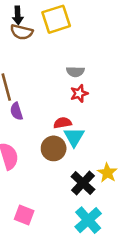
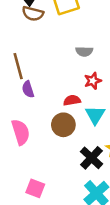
red star: (79, 93) -> (93, 81), moved
cyan triangle: (74, 137) -> (95, 115), moved

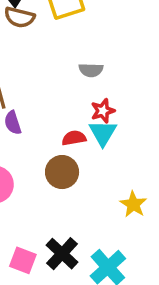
cyan triangle: (95, 115) -> (103, 133), moved
black cross: (91, 158) -> (62, 254), moved

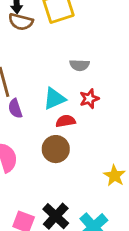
cyan triangle: (103, 133) -> (54, 99), moved, turned 35

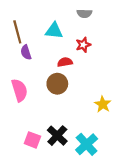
gray semicircle: (80, 65) -> (84, 13), moved
cyan triangle: (54, 99) -> (54, 31), moved, turned 30

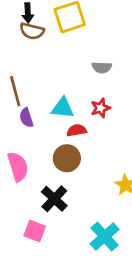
cyan triangle: (54, 31) -> (63, 108), moved
black cross: (57, 136) -> (54, 199), moved

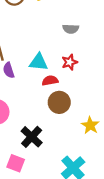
brown circle: (67, 158) -> (59, 102), moved

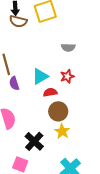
cyan triangle: (39, 62) -> (40, 76), turned -36
yellow star: (90, 125) -> (62, 131), moved

